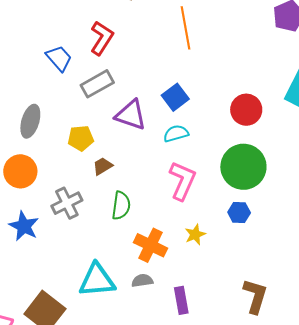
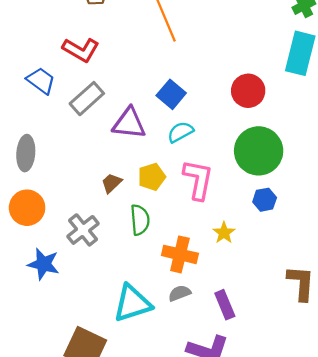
red L-shape: (102, 38) -> (81, 50), turned 100
yellow pentagon: (81, 138) -> (152, 177), moved

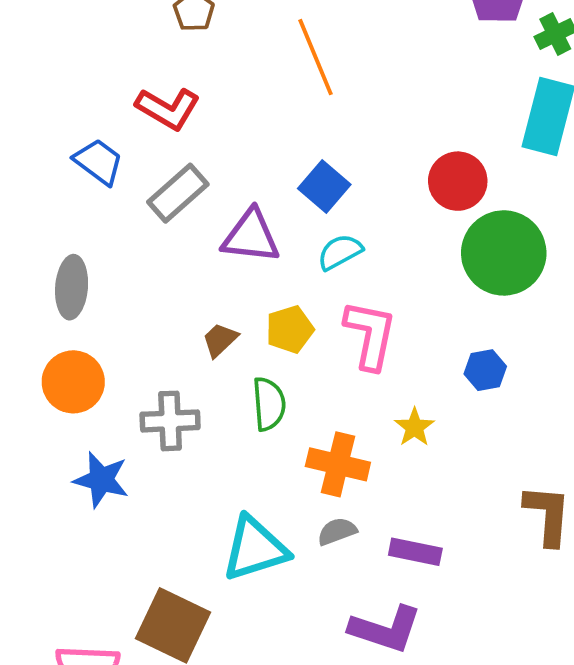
green circle: (259, 151) -> (504, 253), moved
gray cross: (83, 230) -> (170, 421), turned 36
purple rectangle: (225, 305) -> (415, 552), turned -56

